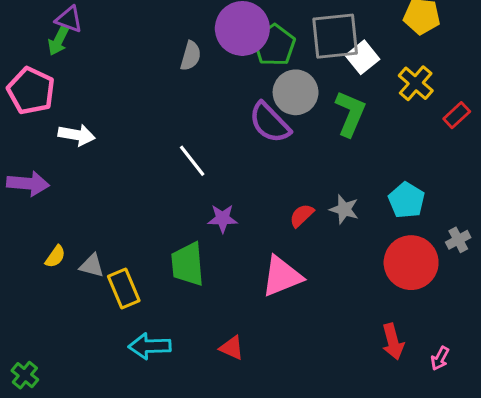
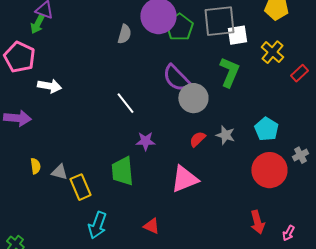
white square: (362, 57) -> (237, 35), turned 30
gray circle: (296, 92) -> (193, 98), moved
yellow semicircle: (55, 257) -> (35, 166), turned -42
cyan arrow: (150, 346) -> (97, 225), turned -68

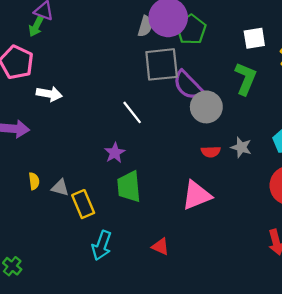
gray square: (219, 21) -> (162, 64), moved
gray semicircle: (124, 34) -> (145, 26), moved
red semicircle: (197, 139) -> (211, 152), turned -138
purple star: (145, 141) -> (115, 153), moved, turned -30

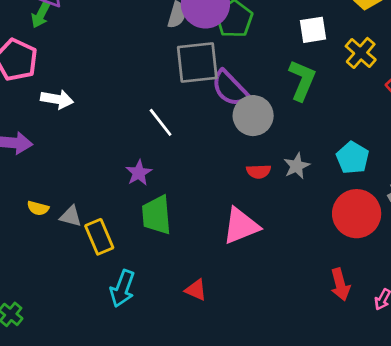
gray star: (241, 147) -> (297, 166), turned 30
yellow semicircle: (34, 181) -> (38, 208), turned 112

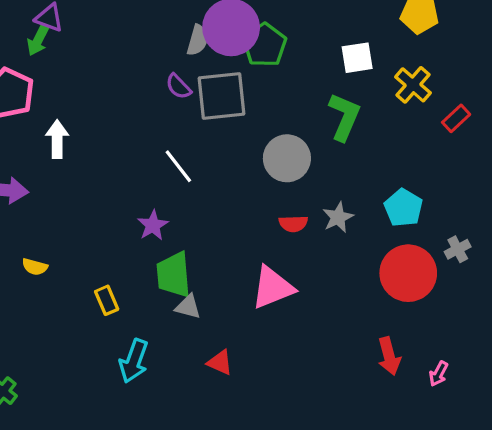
purple semicircle: (230, 88) -> (178, 86), moved, size x0.6
white arrow: (57, 99) -> (57, 139), turned -100
gray triangle: (71, 216) -> (188, 307), moved
yellow rectangle: (99, 237) -> (107, 300), size x0.7

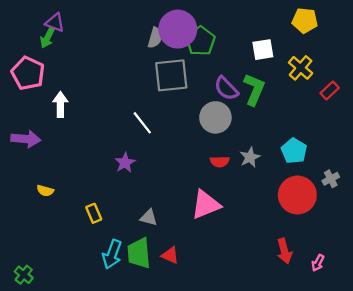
purple semicircle: (178, 86) -> (226, 88), moved, size x1.4
green trapezoid: (174, 275) -> (139, 253), moved

